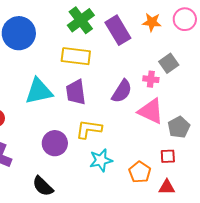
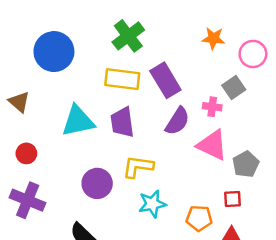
pink circle: (185, 19) -> (253, 54), moved
purple rectangle: (118, 30) -> (165, 80), moved
orange pentagon: (140, 172) -> (199, 218), turned -30

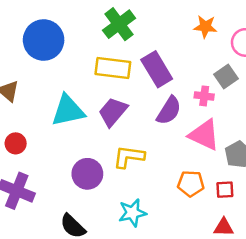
purple trapezoid: (122, 122) -> (113, 112), turned 48
cyan star: (152, 204) -> (132, 213), moved
orange pentagon: (199, 218) -> (191, 184), moved

